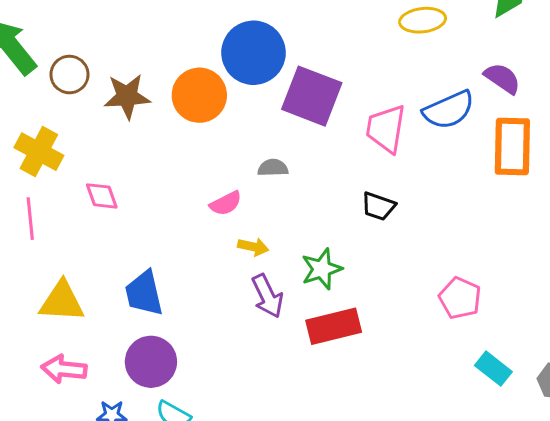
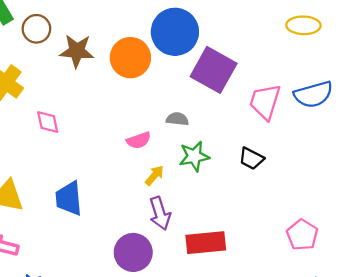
yellow arrow: (253, 247) -> (155, 175), turned -70
green star: (322, 269) -> (194, 156), moved
purple circle: (151, 362) -> (133, 252), moved

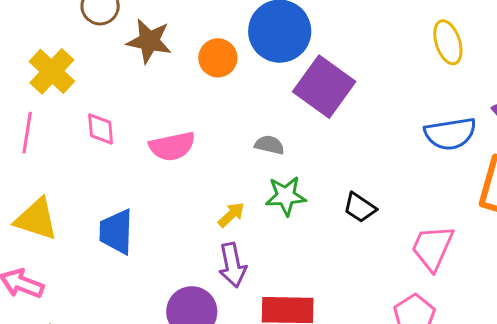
yellow ellipse: (303, 25) -> (448, 42), turned 64
orange circle: (130, 58) -> (218, 58), size x0.7
pink trapezoid: (265, 102) -> (432, 248), moved
pink semicircle: (139, 140) -> (172, 146), moved, size x1.4

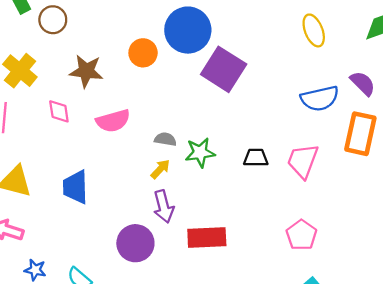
brown star: (149, 41) -> (86, 71), moved
gray semicircle: (269, 145) -> (165, 139), moved
black trapezoid: (360, 208) -> (256, 158), turned 150
pink trapezoid: (432, 248) -> (303, 161), moved

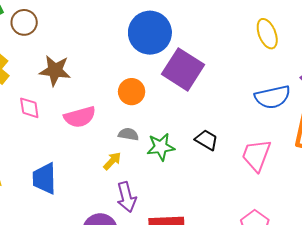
orange circle: (143, 53) -> (132, 92), moved
black trapezoid: (256, 158) -> (206, 140), moved, turned 30
yellow arrow: (160, 169) -> (112, 161), moved

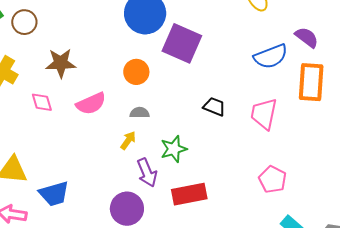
green star: (161, 147) -> (174, 149), moved
blue trapezoid: (44, 178) -> (54, 194), moved, turned -96

